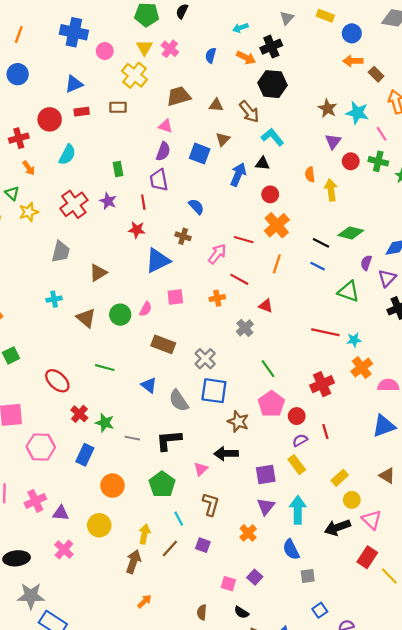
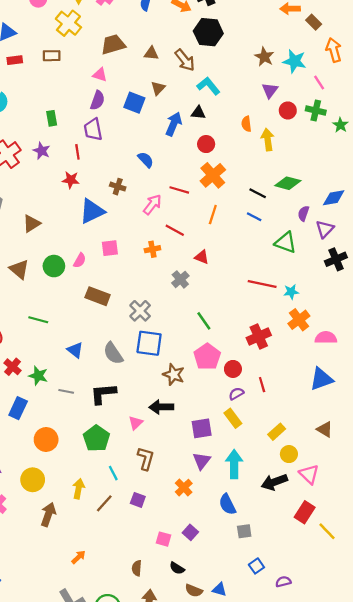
blue semicircle: (196, 207) -> (146, 160), moved
blue triangle: (149, 385) -> (75, 350), moved
brown arrow: (133, 562) -> (48, 514), moved

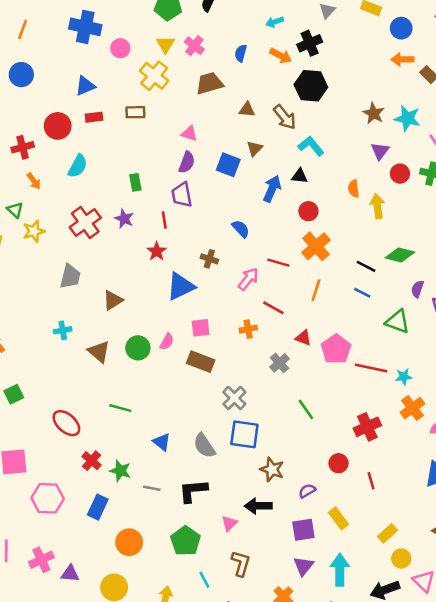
brown trapezoid: (113, 44) -> (209, 83), moved
red star: (71, 180) -> (157, 251), turned 30
brown rectangle: (98, 296) -> (201, 362), moved
pink pentagon: (207, 357) -> (336, 349), moved
purple semicircle: (236, 394) -> (307, 491), moved

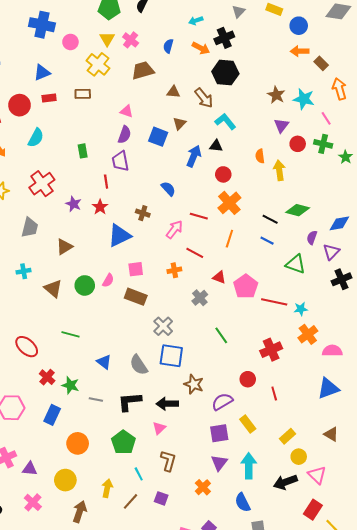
purple star: (124, 219) -> (74, 204), moved
purple semicircle: (307, 491) -> (222, 402), size x1.5
black arrow: (258, 506) -> (167, 404), moved

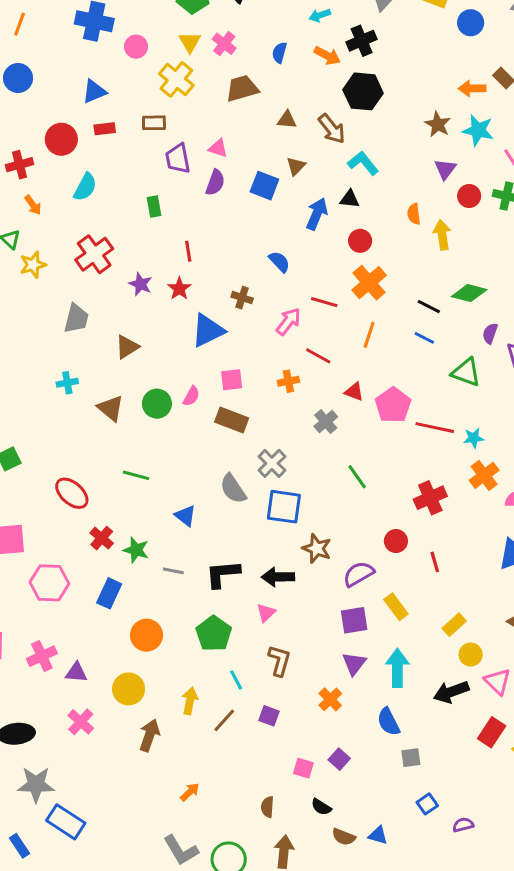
orange arrow: (300, 51) -> (472, 88), moved
purple trapezoid: (120, 161) -> (178, 159), moved
gray semicircle: (139, 365) -> (233, 489), moved

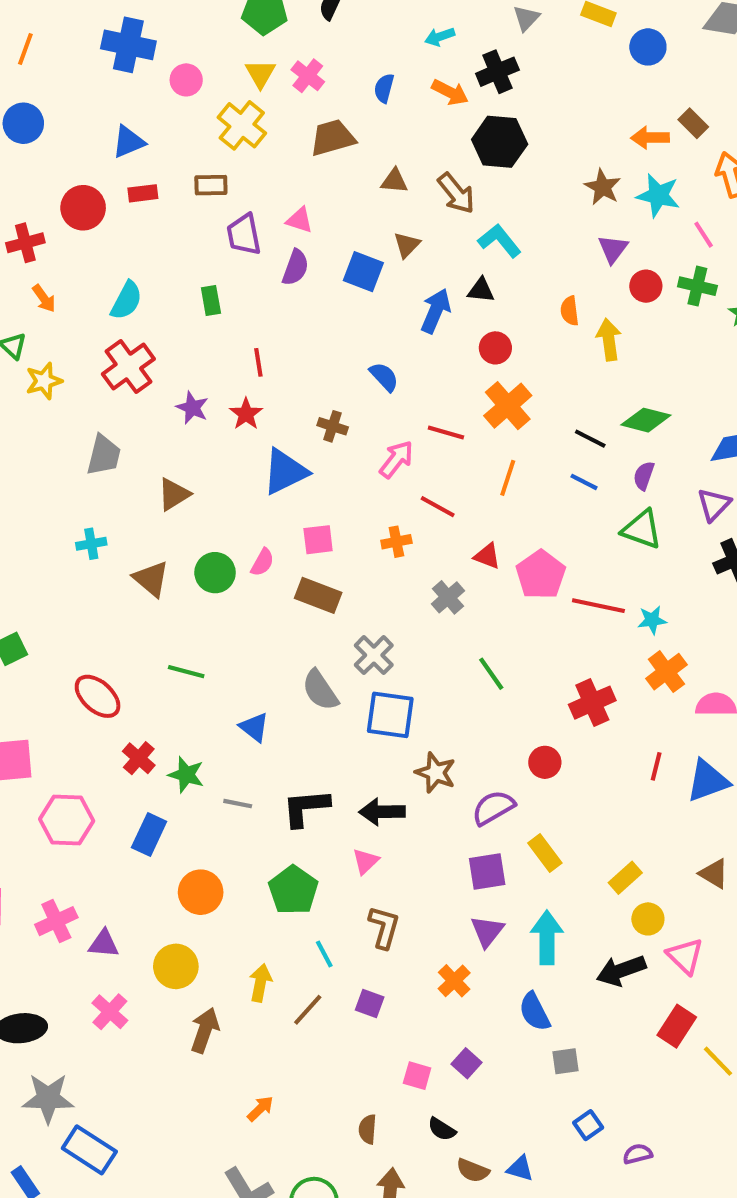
cyan semicircle: (85, 187) -> (126, 301), moved
purple semicircle: (490, 333) -> (644, 476), moved
red line: (435, 562) -> (656, 766), moved, turned 30

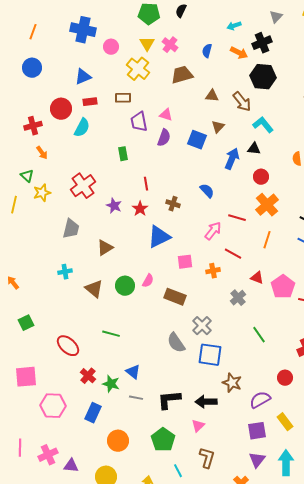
cyan semicircle: (126, 301) -> (82, 128), moved
brown cross: (333, 426) -> (173, 204), moved
pink square: (318, 540) -> (185, 262), moved
blue triangle: (254, 727) -> (133, 372), moved

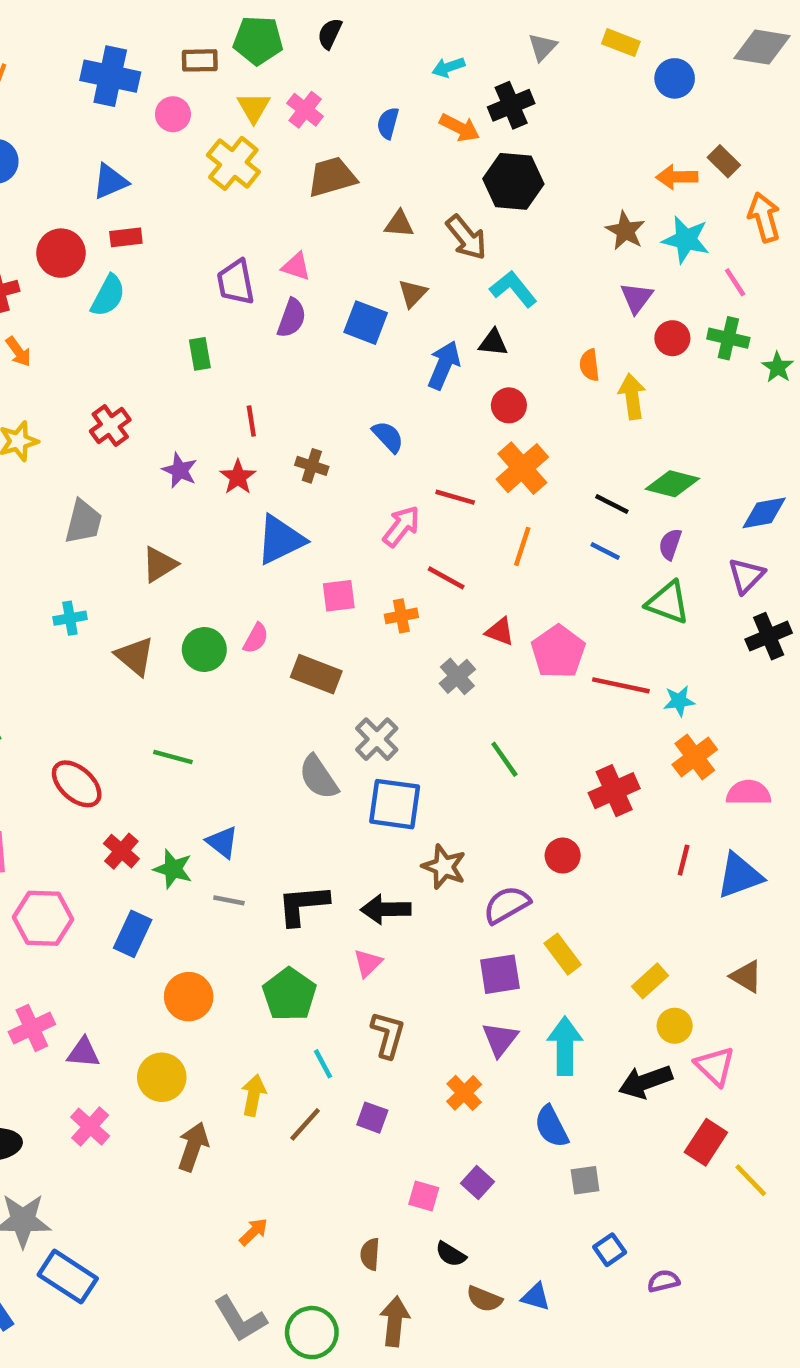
brown rectangle: (123, 98) -> (200, 60), moved
red cross: (83, 186) -> (110, 426), size x0.7

